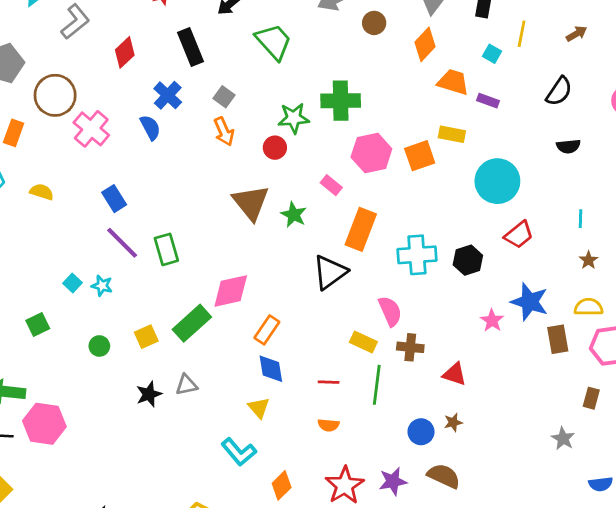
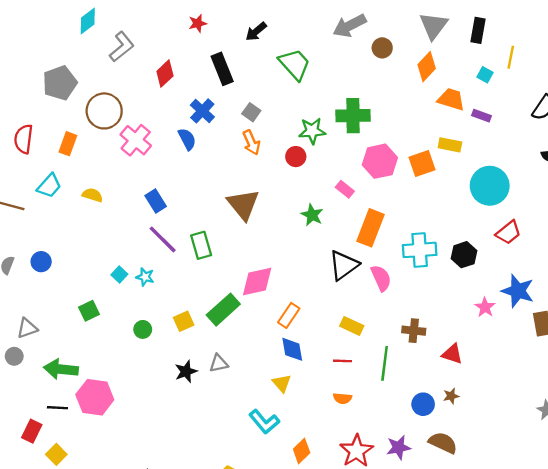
brown triangle: (251, 203) -> (243, 204), moved
pink semicircle: (390, 311) -> (381, 278), moved
yellow rectangle: (363, 342) -> (352, 326), moved

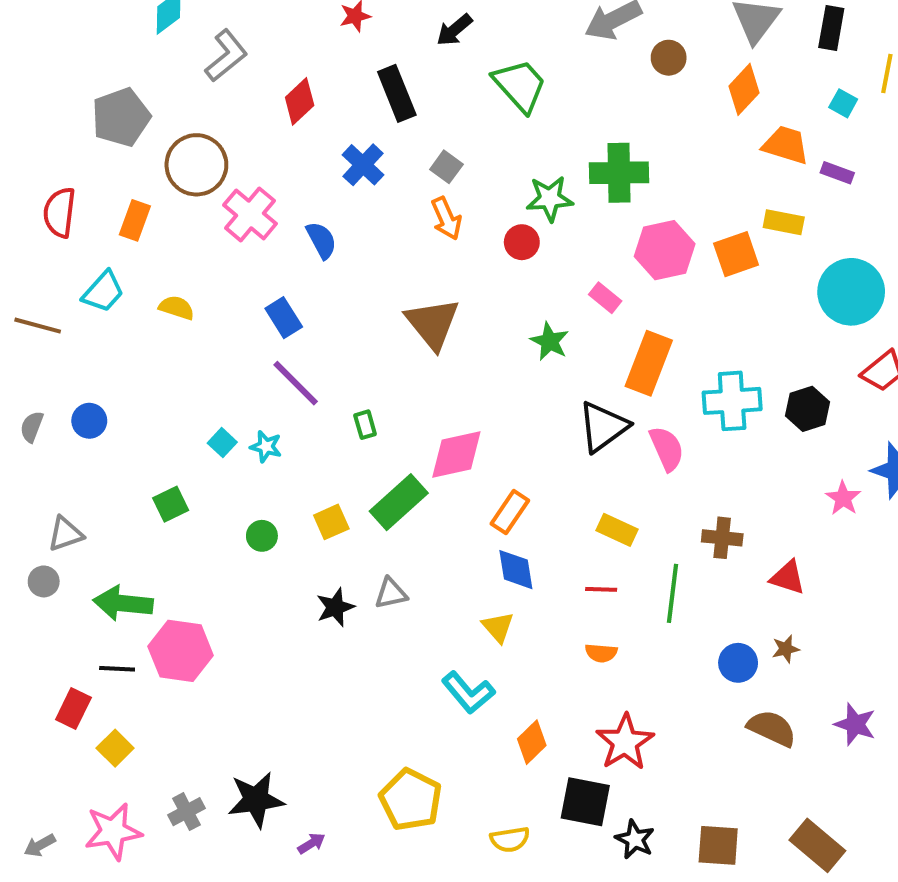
blue semicircle: (187, 139) -> (321, 240), moved
green rectangle: (201, 245) -> (365, 425), moved, size x0.6
purple star: (399, 447) -> (855, 724), moved, turned 30

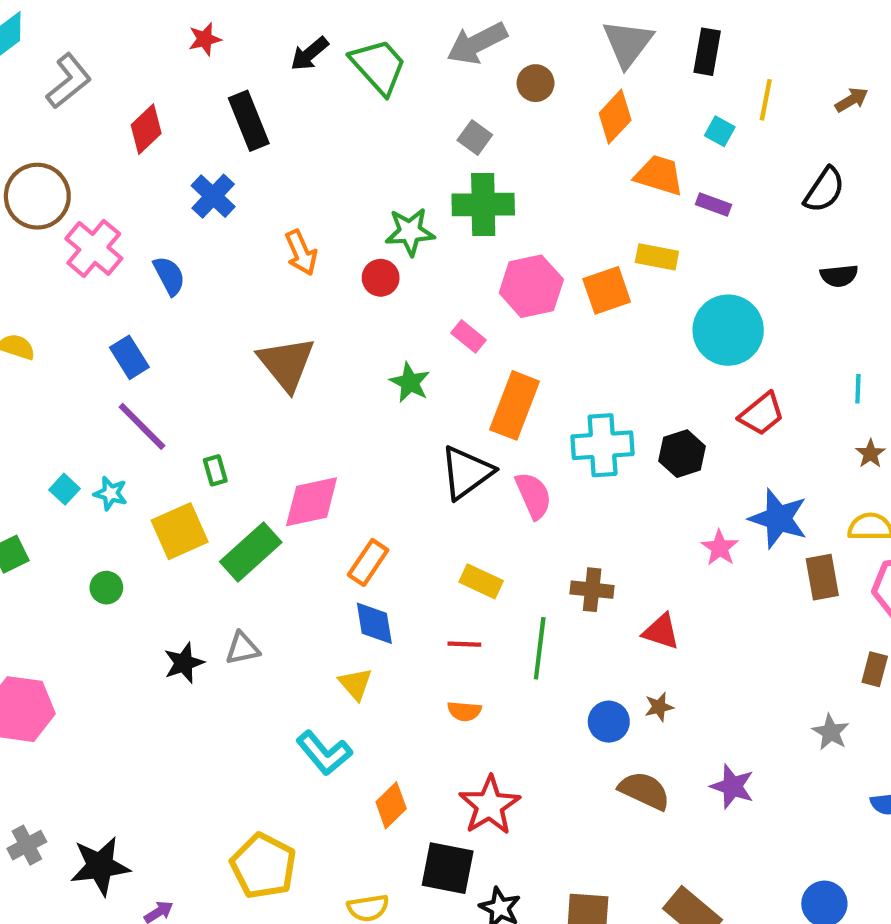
green trapezoid: (520, 85) -> (379, 66), moved
gray square: (446, 167) -> (475, 138), moved
yellow square: (331, 522) -> (180, 531), moved, size x1.5
gray cross: (186, 812) -> (27, 845), moved

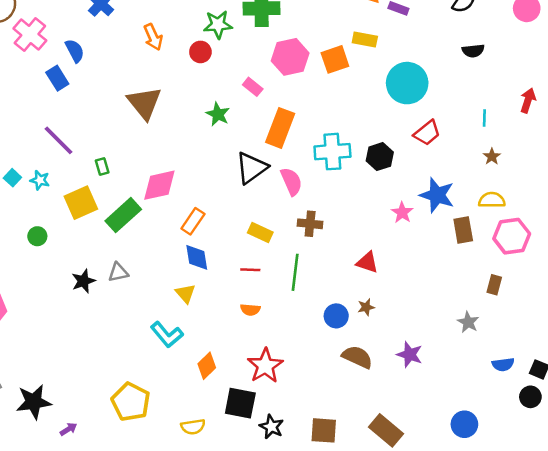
blue rectangle: (129, 357) -> (57, 78), moved
brown cross: (592, 590) -> (310, 224), moved

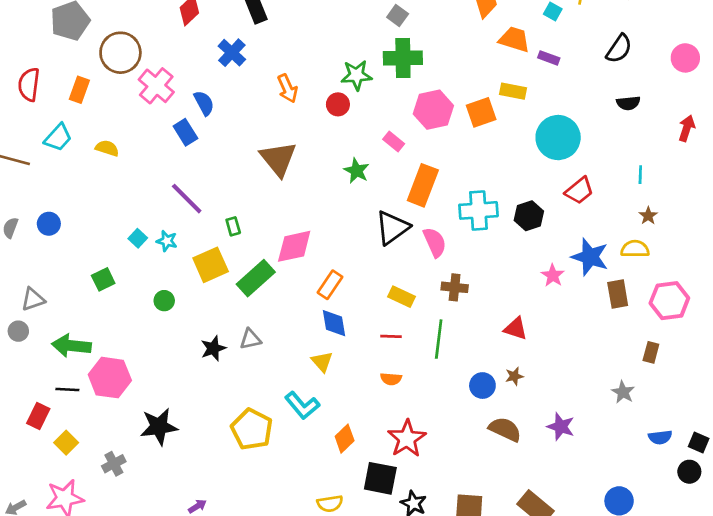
red arrow: (528, 101) -> (687, 128), moved
yellow semicircle: (492, 200) -> (635, 249), moved
black star: (34, 402) -> (159, 427), moved
yellow pentagon: (131, 402) -> (252, 429), moved

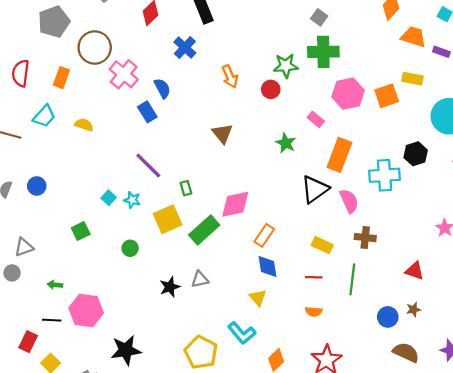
brown triangle: (278, 159) -> (222, 133), size x0.7
black hexagon: (529, 216) -> (416, 154), moved
green arrow: (71, 346) -> (55, 285), size x0.5

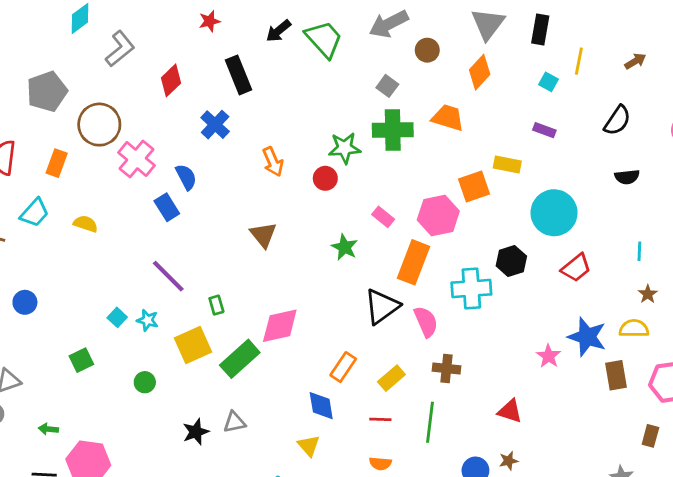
orange trapezoid: (414, 37) -> (448, 118), moved
pink hexagon: (348, 94) -> (438, 216), moved
orange rectangle: (264, 235) -> (343, 367), moved
yellow rectangle: (322, 245) -> (391, 378), turned -66

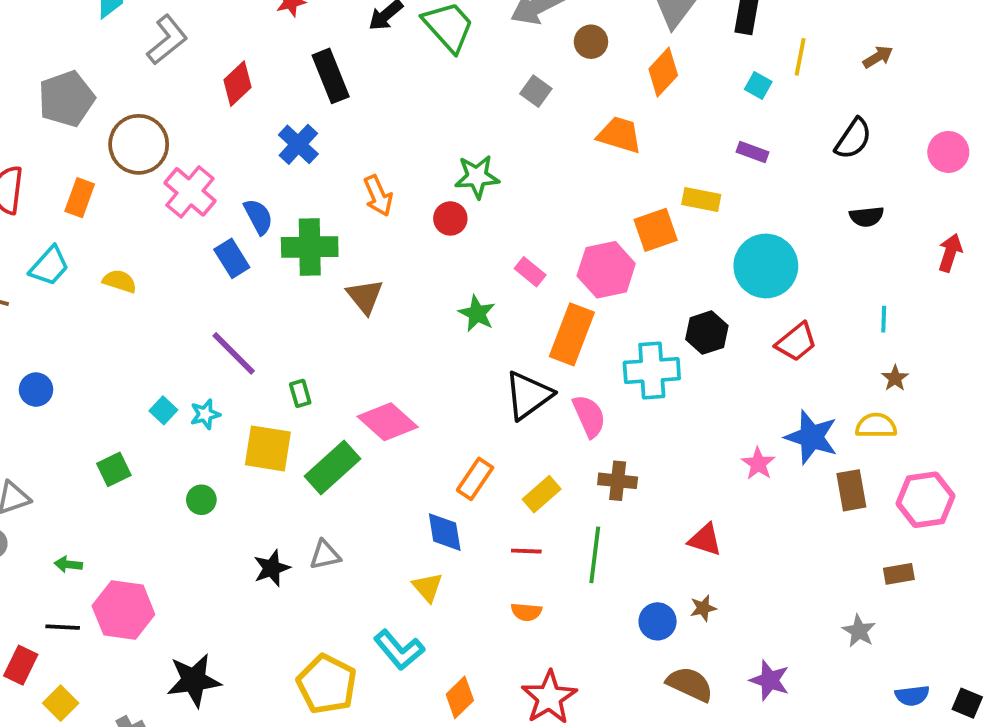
green cross: (393, 130) -> (310, 247), moved
cyan star: (148, 320) -> (205, 414), turned -30
pink diamond: (280, 326) -> (388, 422), turned 54
yellow square: (193, 345) -> (268, 448), turned 33
brown rectangle: (650, 436) -> (899, 574), turned 65

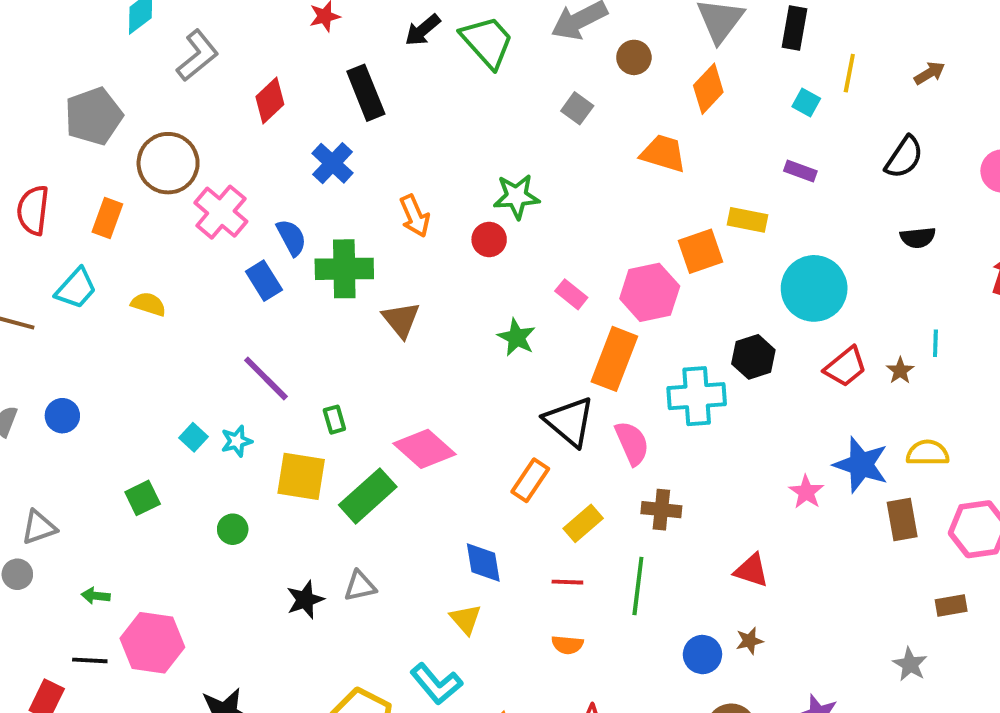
brown star: (895, 378) -> (900, 371), moved
black triangle: (528, 395) -> (569, 422), turned -44
orange rectangle: (475, 479) -> (530, 480), moved

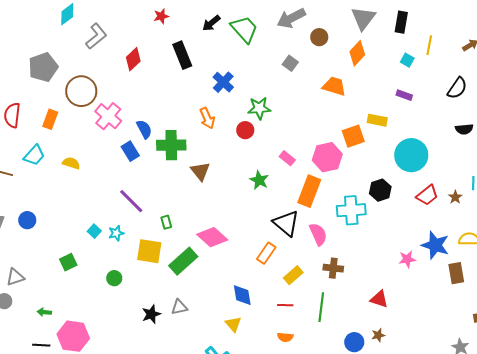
blue cross: (333, 163) -> (223, 82), moved
pink star: (806, 492) -> (407, 259), turned 30

